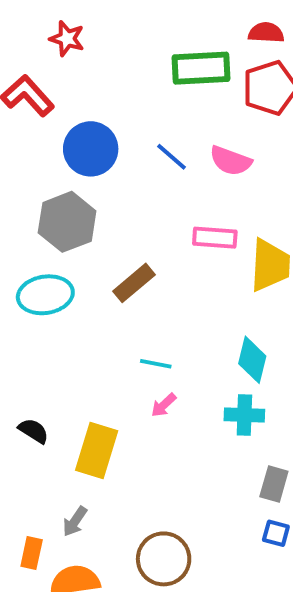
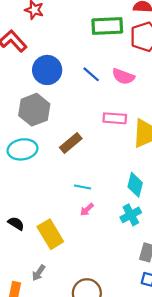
cyan cross: (244, 415) -> (131, 215), turned -30
yellow rectangle: (97, 450) -> (50, 234), turned -48

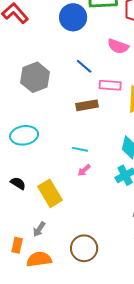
blue circle: (47, 70) -> (73, 17), moved
blue line: (91, 74) -> (84, 66), moved
brown rectangle: (71, 143) -> (87, 105), moved, turned 30
cyan ellipse: (22, 149) -> (24, 135), moved

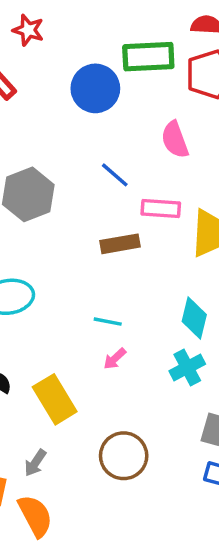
pink semicircle: (118, 46) -> (175, 140), turned 50
brown circle: (84, 248) -> (124, 456), moved
orange semicircle: (39, 259) -> (35, 516), turned 70

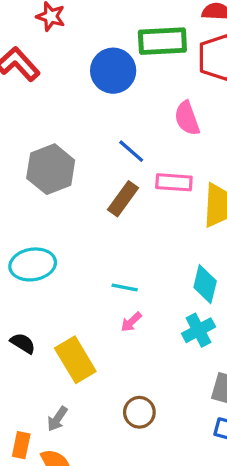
brown rectangle: (120, 244) -> (123, 199), moved, turned -44
brown circle: (124, 456) -> (139, 412), size x0.7

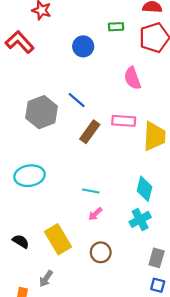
green rectangle: (162, 41) -> (116, 27), size x0.5
blue circle: (113, 71) -> (83, 46), size x0.7
blue line: (131, 151) -> (77, 100), moved
black semicircle: (23, 343) -> (21, 241), moved
brown circle: (139, 412) -> (101, 252), moved

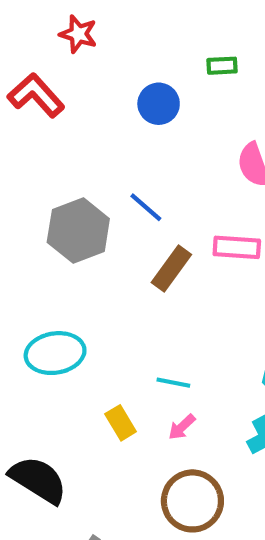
yellow rectangle: (58, 239) -> (121, 423), moved, size x0.6
black semicircle: (21, 241) -> (38, 480), size x1.8
brown circle: (101, 252) -> (192, 501), size x1.5

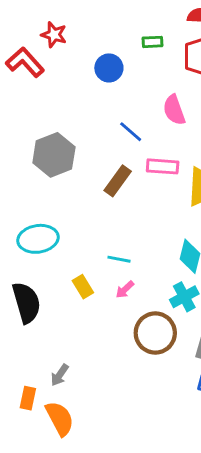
red star: (78, 34) -> (54, 35), moved
blue line: (146, 207) -> (131, 132), moved
black semicircle: (38, 480) -> (26, 303), moved, turned 42
brown circle: (192, 501) -> (155, 333), moved

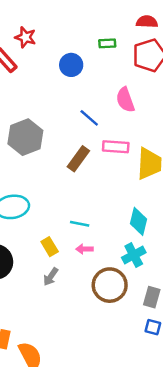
pink arrow: (125, 290) -> (84, 249), turned 42
gray arrow: (60, 375) -> (51, 277), moved

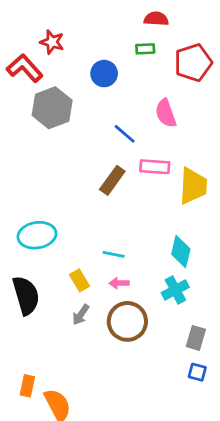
red semicircle: (147, 22) -> (156, 19), moved
gray hexagon: (25, 137) -> (52, 108), moved
brown circle: (110, 285) -> (127, 321), moved

